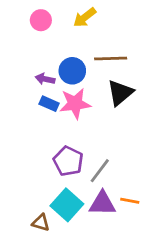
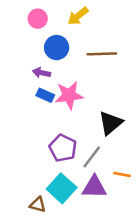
blue circle: (72, 71) -> (57, 48), moved
black triangle: (120, 93) -> (111, 123), moved
orange line: (130, 201) -> (122, 174), moved

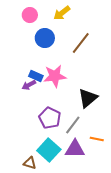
brown line: (102, 54) -> (81, 43), turned -50
purple arrow: (41, 73) -> (29, 85), moved, turned -40

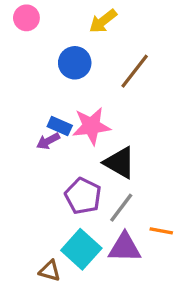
pink circle: (30, 15) -> (26, 18), moved
black triangle: (88, 98) -> (120, 163), moved, turned -50

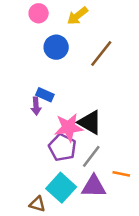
pink circle: (26, 18) -> (39, 13), moved
pink star: (91, 126) -> (69, 127), moved
purple arrow: (48, 141) -> (36, 106), turned -66

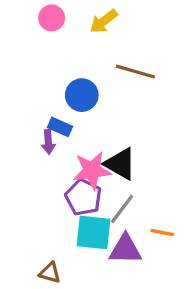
blue circle: (56, 47) -> (82, 95), moved
brown line: (101, 53) -> (135, 72), turned 68
cyan square: (61, 188) -> (94, 233), moved, turned -36

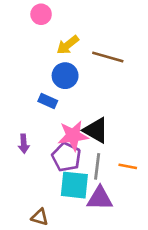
yellow arrow: (104, 21) -> (68, 45), moved
purple arrow: (48, 142) -> (24, 144), moved
gray line: (122, 209) -> (97, 166), turned -30
orange line: (162, 233) -> (128, 166), moved

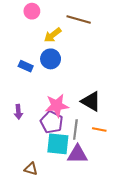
brown line: (108, 57) -> (79, 19), moved
blue rectangle: (48, 101) -> (26, 66), moved
black triangle: (96, 130) -> (91, 101), moved

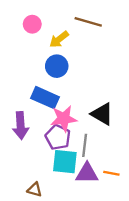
pink circle: (32, 11) -> (32, 24), moved
blue rectangle: (26, 66) -> (45, 98), moved, size x1.6
purple arrow: (18, 112) -> (21, 126), size x1.6
orange line: (99, 129) -> (111, 173), moved

